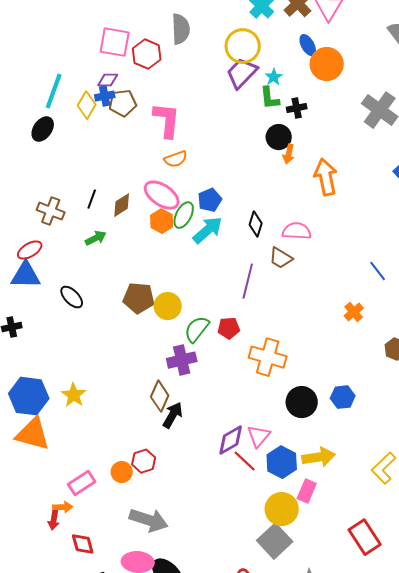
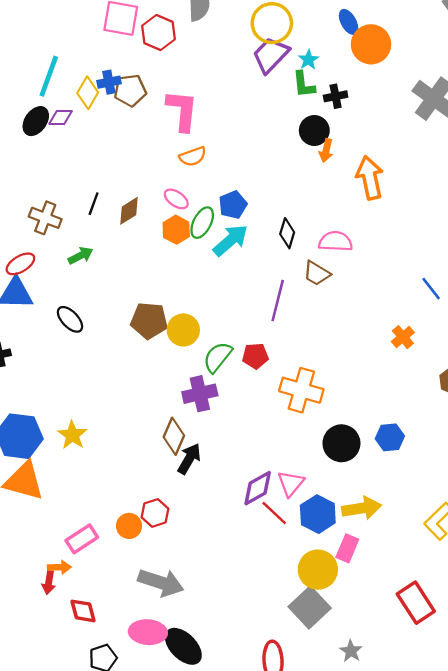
purple diamond: (108, 80) -> (61, 118), moved
pink ellipse: (162, 195) -> (176, 199), size x0.6
green arrow: (96, 238) -> (81, 256), moved

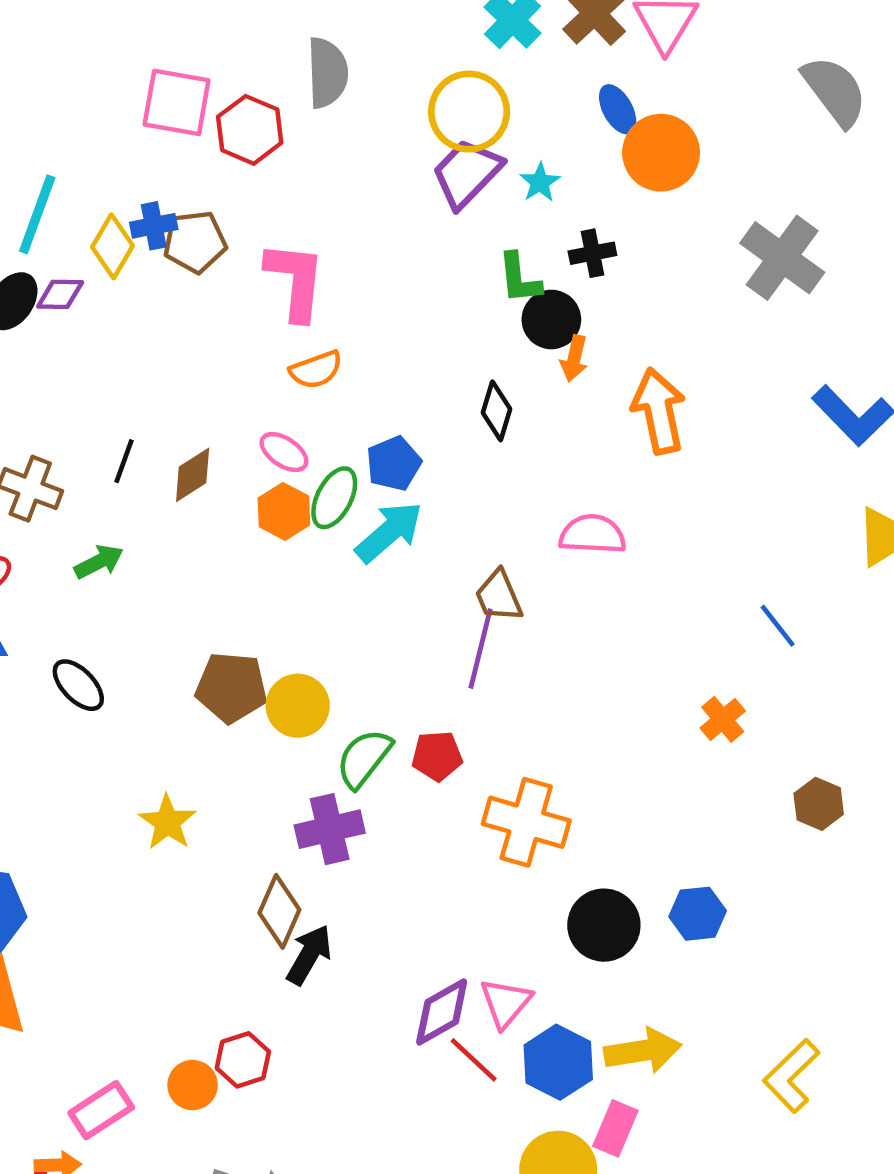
green L-shape: (304, 84) -> (519, 278), moved
black diamond: (287, 233) -> (496, 411), moved
brown trapezoid: (317, 273) -> (499, 596), moved, turned 36
yellow star: (72, 435) -> (167, 822), moved

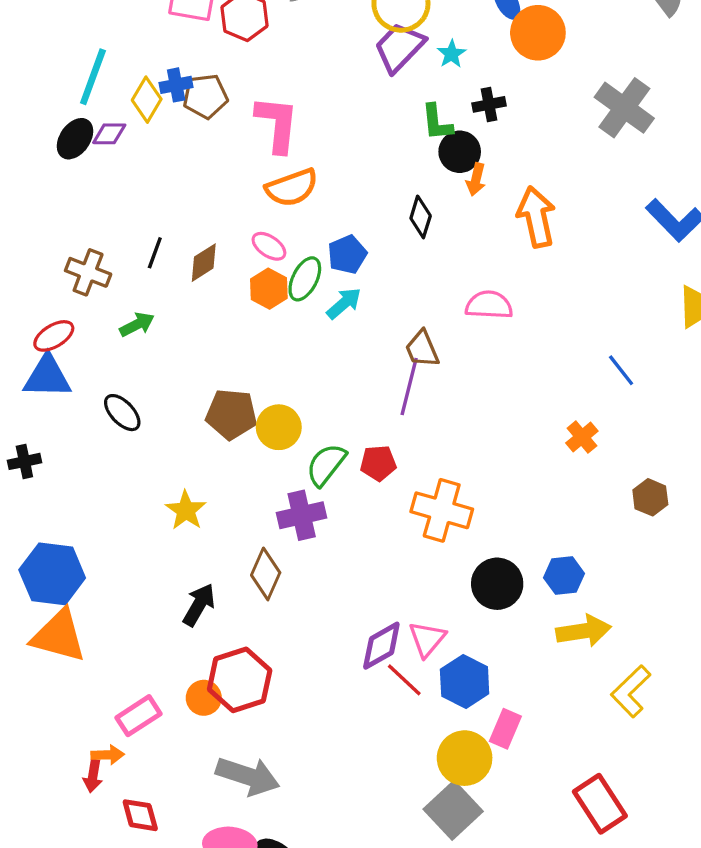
orange semicircle: (316, 370) -> (292, 188), size x1.4
cyan arrow: (389, 532) -> (344, 303), size x0.7
black arrow: (309, 955) -> (199, 605), moved
yellow arrow: (643, 1051) -> (584, 631), moved
red hexagon: (243, 1060) -> (240, 680), size x1.6

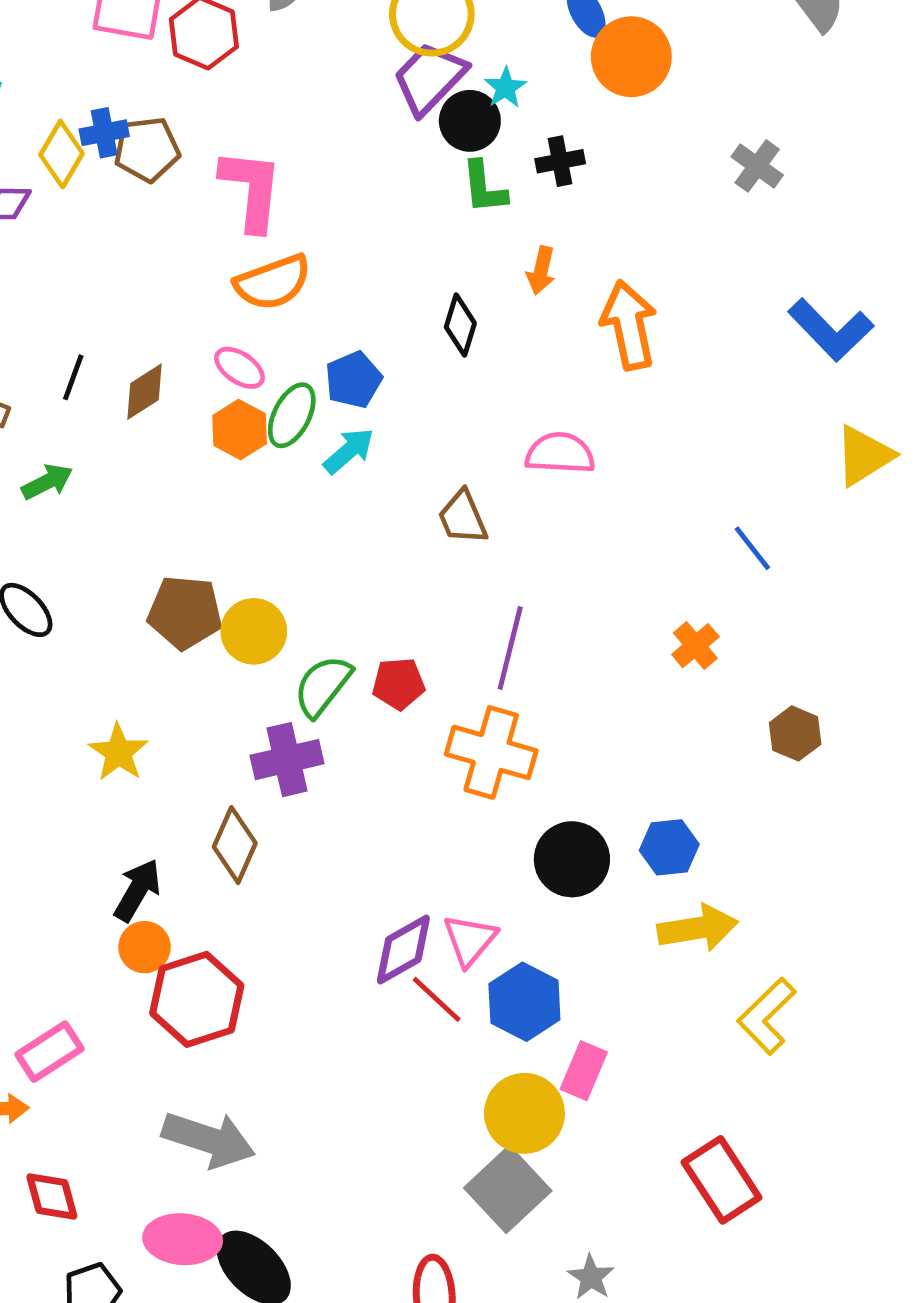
gray cross: (624, 108) -> (757, 166), size x0.6
black circle: (460, 152) -> (470, 121), moved
purple line: (409, 386) -> (510, 648), moved
orange circle: (204, 698) -> (145, 947), moved

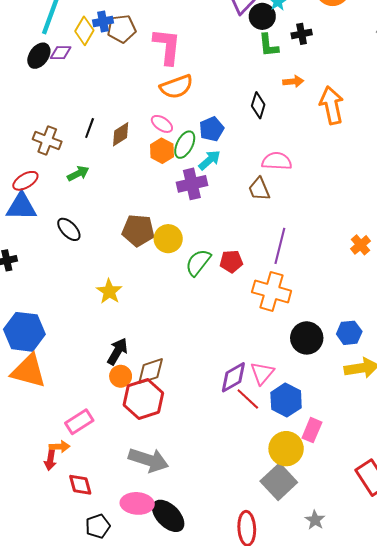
orange arrow: (541, 270) -> (293, 81), turned -108
pink semicircle: (560, 453) -> (277, 161), moved
purple cross: (287, 760) -> (192, 184), moved
brown diamond: (235, 845) -> (151, 371), moved, turned 48

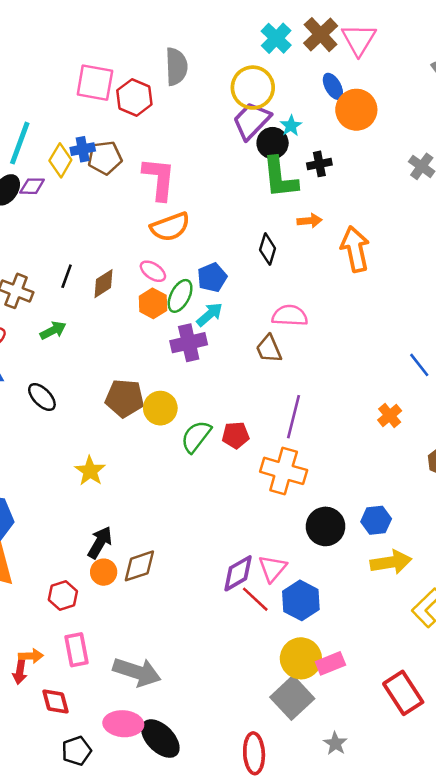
green L-shape: (268, 45) -> (280, 178), size x1.5
red hexagon: (143, 399) -> (63, 595), moved, size x0.6
pink rectangle: (79, 422) -> (76, 650), moved, turned -68
pink rectangle: (312, 430) -> (330, 663), moved, turned 45

